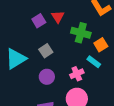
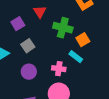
purple square: (39, 21) -> (18, 24), moved
pink cross: (77, 74) -> (59, 69), turned 32

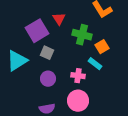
purple square: (18, 24) -> (37, 31), size x1.6
gray square: (28, 46) -> (47, 53), turned -32

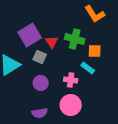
red triangle: (59, 19) -> (52, 42), moved
orange square: (102, 47) -> (95, 51), turned 32

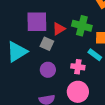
purple square: (30, 35) -> (37, 22), turned 30
red triangle: (52, 42) -> (59, 29), turned 32

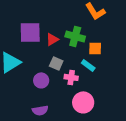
gray square: (47, 44) -> (56, 63), moved
pink circle: (78, 92) -> (83, 102), moved

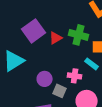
purple square: (30, 32) -> (34, 31), turned -35
gray square: (56, 63) -> (60, 91), moved

